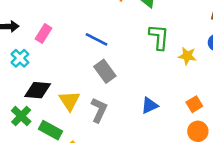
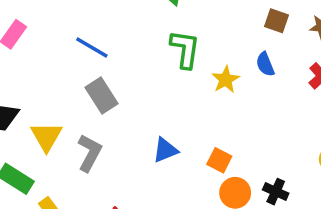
yellow star: (187, 56) -> (226, 80), turned 30
orange square: (194, 104) -> (219, 160), moved, turned -35

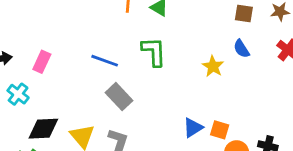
green L-shape: (185, 49) -> (154, 52), moved
blue triangle: (165, 150) -> (193, 128), moved

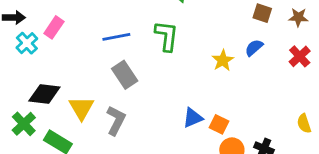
blue semicircle: (241, 49) -> (254, 48), turned 72
blue line: (105, 61) -> (116, 37), turned -40
cyan cross: (18, 94) -> (27, 43), moved

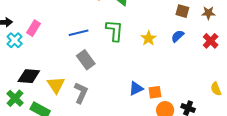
yellow star: (223, 60) -> (149, 38), moved
orange square: (219, 124) -> (155, 92), turned -32

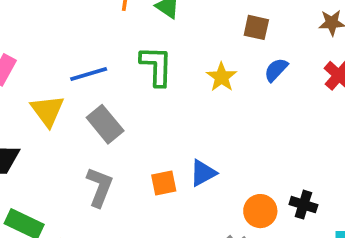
brown square: (182, 11) -> (256, 27), moved
yellow triangle: (56, 85) -> (47, 111), moved
orange square: (155, 92) -> (164, 183), moved

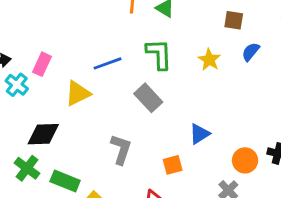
yellow triangle: (47, 111) -> (78, 93), turned 44
gray rectangle: (105, 124) -> (148, 98), moved
orange square: (164, 183) -> (173, 165), moved

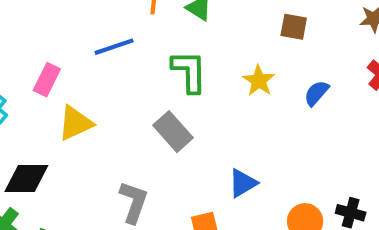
blue semicircle: (251, 52) -> (316, 93), moved
blue line: (108, 63) -> (114, 47), moved
pink rectangle: (42, 64) -> (47, 80), moved

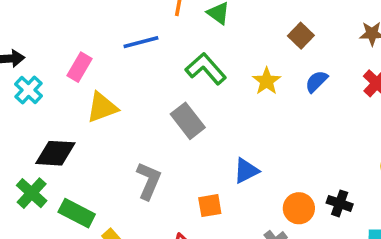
brown square: (294, 27) -> (301, 36), turned 30
green L-shape: (189, 71) -> (206, 69), turned -45
blue semicircle: (316, 93) -> (316, 81), moved

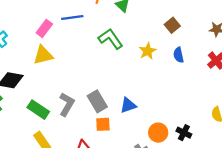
pink rectangle: (79, 67) -> (44, 28), moved
blue semicircle: (316, 81) -> (179, 55), turned -64
gray rectangle: (188, 121) -> (97, 101), moved
green rectangle: (77, 213) -> (38, 110), moved

